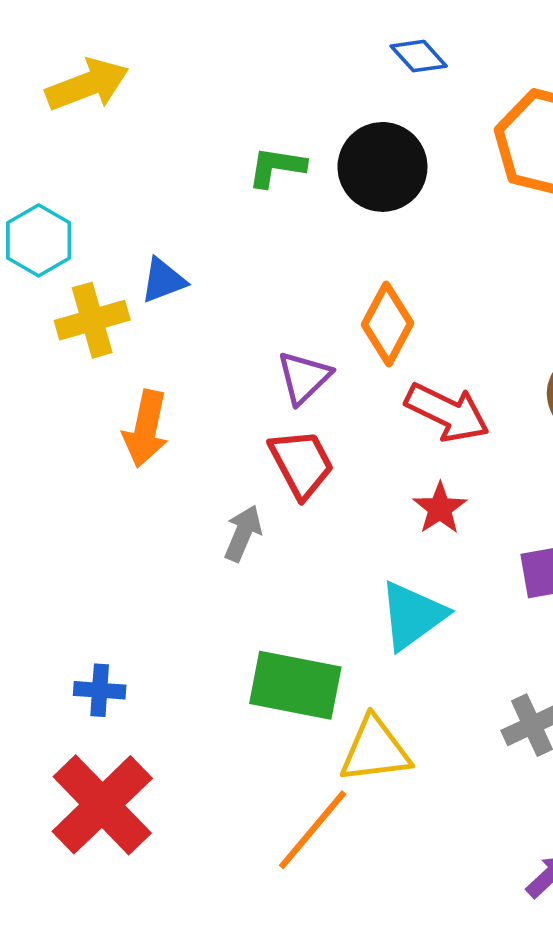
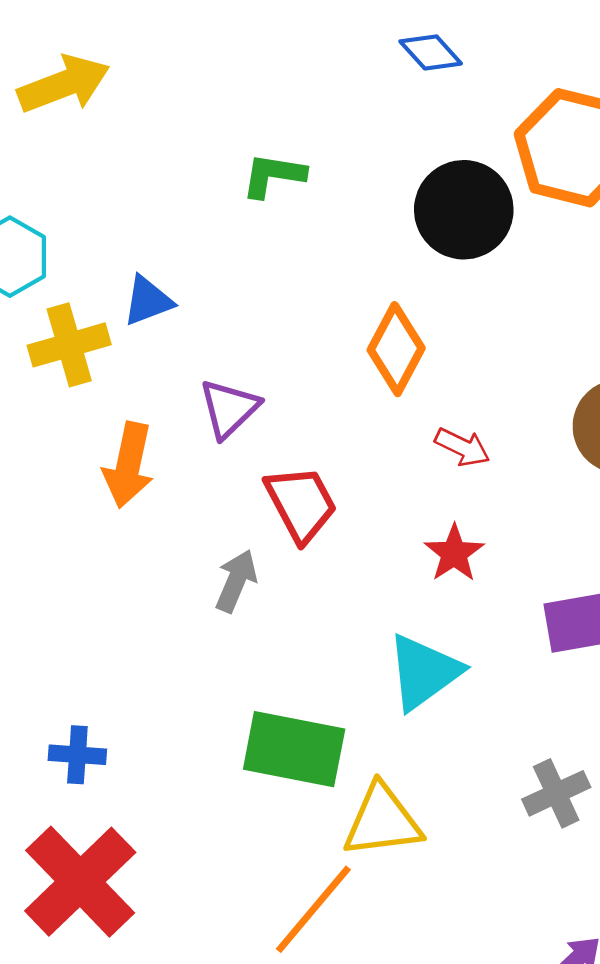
black circle: (382, 167) -> (464, 210), moved
purple triangle: (304, 378) -> (229, 408), moved
red arrow: (447, 412) -> (462, 447), size x0.6

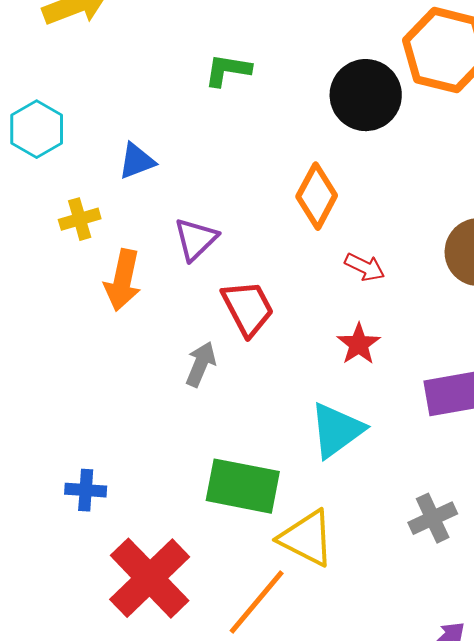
yellow cross: (69, 345) -> (80, 219), moved, size x0.7
yellow triangle: (382, 821) -> (307, 538), turned 34
red cross: (80, 882) -> (150, 578), moved

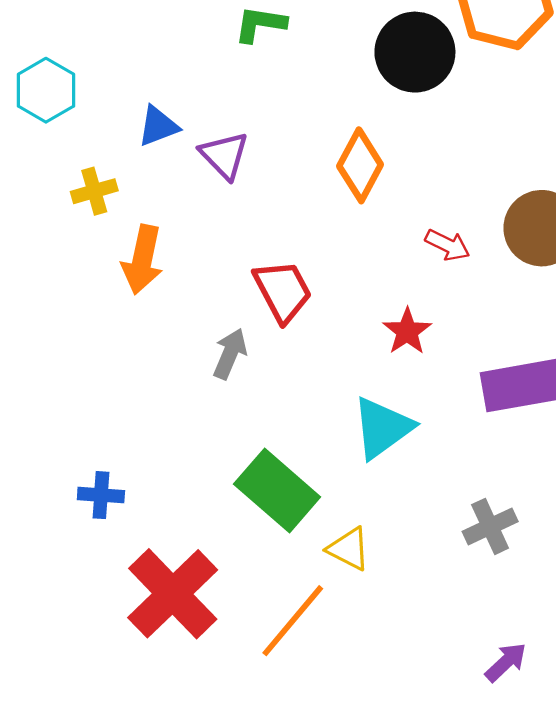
purple triangle: (196, 239) -> (224, 155), moved, turned -30
red arrow: (365, 267) -> (447, 245), moved
green rectangle: (243, 486) -> (277, 491), turned 30
yellow triangle: (307, 538) -> (349, 549), size x0.7

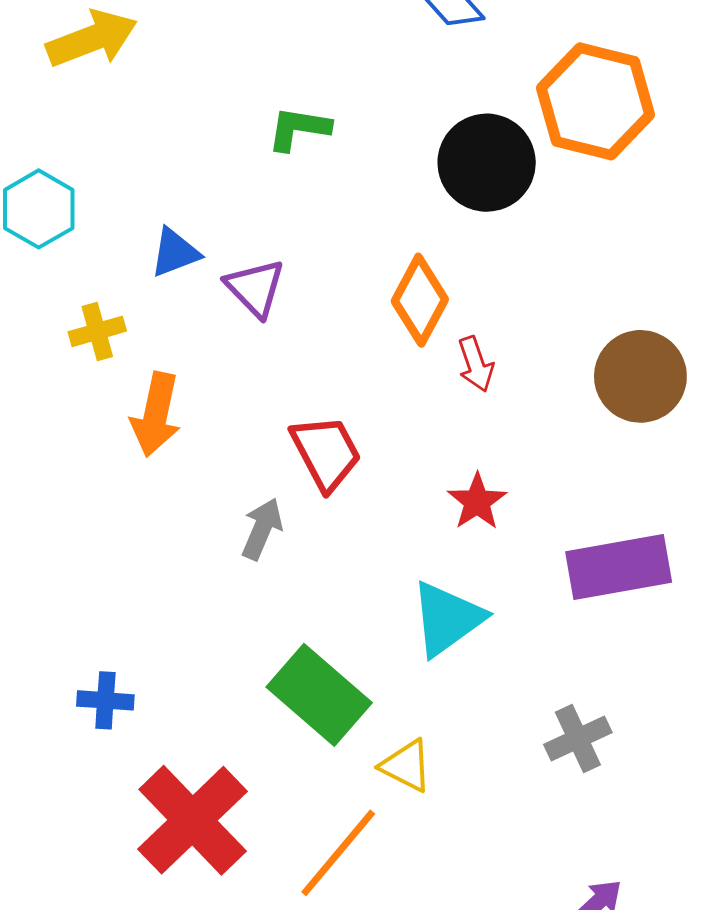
red arrow: (447, 245) -> (476, 364), moved, turned 45

